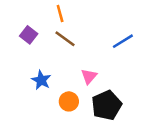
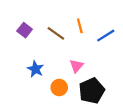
orange line: (60, 14) -> (80, 26), moved

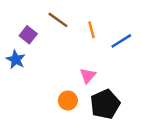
brown line: (56, 33) -> (58, 20), moved
blue star: (35, 69) -> (16, 60), moved

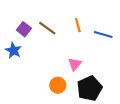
brown line: (58, 20) -> (47, 28), moved
blue line: (121, 41) -> (103, 34), turned 48

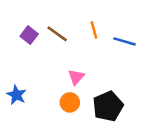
blue star: (13, 50) -> (16, 95), moved
pink triangle: (75, 64) -> (76, 77), moved

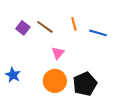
pink triangle: (76, 77) -> (58, 53), moved
orange circle: (70, 102) -> (55, 81), size x1.5

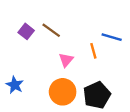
orange line: (74, 24) -> (93, 51), moved

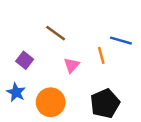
purple square: (26, 31) -> (25, 60), moved
orange circle: (63, 92) -> (51, 102), moved

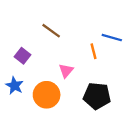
pink triangle: (72, 65) -> (66, 71), moved
black pentagon: (105, 103) -> (97, 96), turned 30

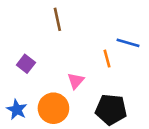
brown line: (51, 31) -> (57, 19), moved, turned 42
blue star: (14, 86) -> (17, 110), moved

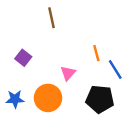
blue line: (128, 43) -> (115, 70), moved, turned 42
blue star: (17, 110) -> (15, 99), turned -30

